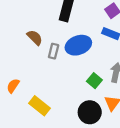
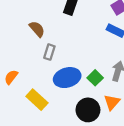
blue ellipse: (78, 45) -> (67, 78), moved
gray rectangle: (54, 51) -> (49, 52), moved

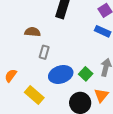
brown semicircle: (37, 29) -> (33, 32), turned -42

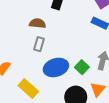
brown semicircle: (33, 32) -> (38, 23), moved

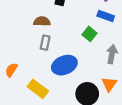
green square: (82, 67) -> (89, 34), moved

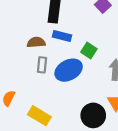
blue rectangle: (106, 16) -> (62, 36), moved
blue ellipse: (64, 65) -> (69, 70), moved

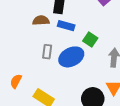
brown semicircle: (36, 42) -> (41, 20), moved

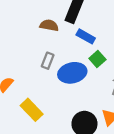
blue rectangle: (66, 26) -> (86, 36), moved

